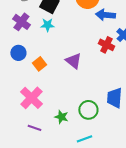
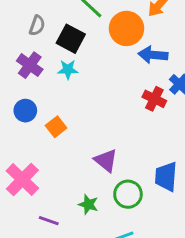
purple triangle: (73, 61) -> (106, 160), moved
pink cross: (31, 98) -> (22, 179), moved

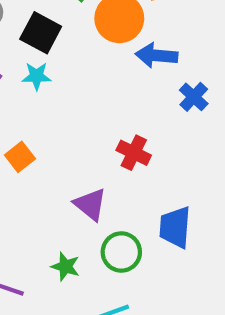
red cross: (154, 99) -> (134, 153), moved

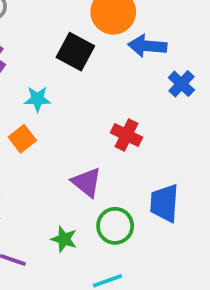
black square: (41, 33) -> (75, 52), moved
cyan star: (37, 76) -> (37, 99), moved

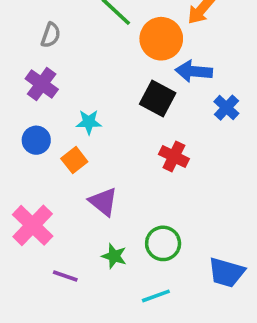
black square: (75, 52) -> (158, 98), moved
purple triangle: (87, 182) -> (103, 202), moved
blue trapezoid: (164, 203) -> (226, 272), moved, turned -78

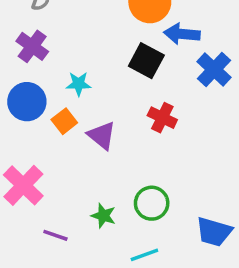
blue cross: (226, 108) -> (214, 70), size x1.4
blue circle: (36, 140) -> (27, 102), size x1.4
purple triangle: (103, 202) -> (102, 135), moved

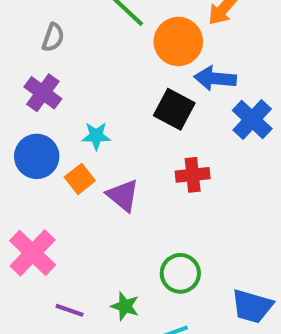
red cross: (162, 118) -> (193, 175), turned -32
green star: (103, 216) -> (125, 306), moved

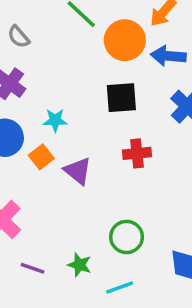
gray semicircle: (53, 37) -> (19, 37), turned 120
blue arrow: (215, 78) -> (168, 56), moved
black square: (174, 109) -> (121, 98), turned -32

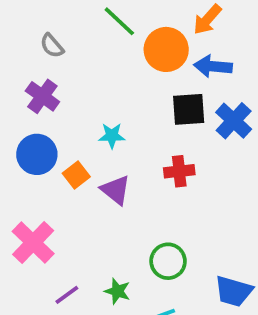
black square: (121, 98) -> (189, 109), moved
cyan star: (55, 120) -> (112, 136), moved
purple line: (33, 268) -> (67, 295), turned -55

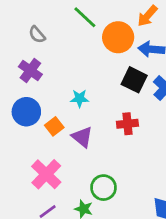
black square: (189, 109) -> (134, 80), turned 30
pink cross: (33, 242) -> (46, 174), moved
green circle: (168, 261) -> (103, 188), moved

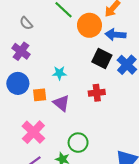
orange square: (54, 126) -> (40, 95), turned 32

